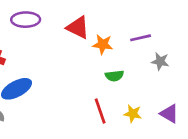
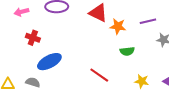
red line: (100, 111) -> (99, 75), moved, turned -36

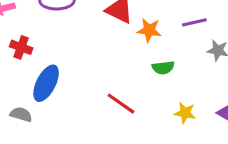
blue ellipse: (49, 62) -> (46, 83), turned -35

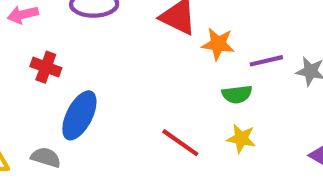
purple line: (194, 22) -> (266, 61), moved
yellow star: (185, 113) -> (241, 138), moved

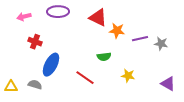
green semicircle: (237, 94) -> (104, 57), moved
red line: (180, 143) -> (85, 78), moved

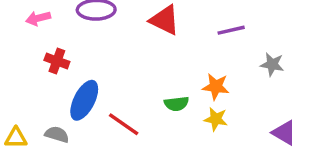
orange star: (117, 31) -> (216, 87), moved
purple line: (140, 39) -> (231, 30), moved
green semicircle: (104, 57) -> (176, 104), moved
red line: (85, 78) -> (124, 124), moved

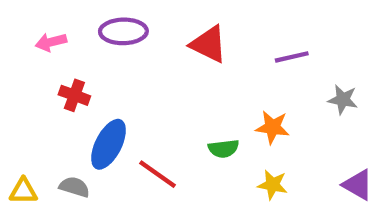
yellow star: (216, 119) -> (273, 185), moved

